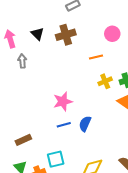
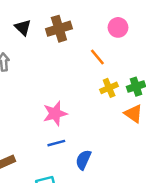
orange line: (96, 57) -> (97, 57), turned 64
blue semicircle: (85, 124) -> (83, 160), moved

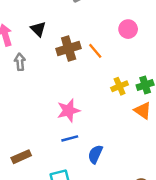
brown cross: (59, 29) -> (69, 49), moved
orange line: (97, 57) -> (95, 51), moved

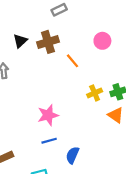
black triangle: (38, 29) -> (20, 41), turned 32
brown cross: (69, 49) -> (48, 42), moved

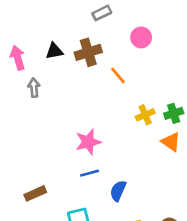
black triangle: (20, 41) -> (54, 51), turned 32
pink circle: (102, 41) -> (141, 37), moved

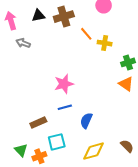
gray arrow: (34, 88) -> (23, 43), turned -64
yellow cross: (145, 115) -> (105, 43), moved, turned 32
brown rectangle: (35, 193) -> (38, 123), moved

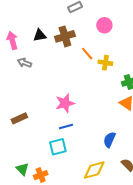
blue semicircle: (86, 121) -> (109, 140), moved
brown rectangle: (38, 123) -> (19, 118), moved
cyan square: (57, 142) -> (58, 147), moved

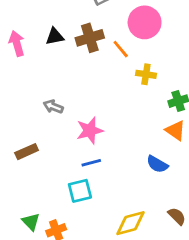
pink circle: (104, 25) -> (145, 22), size x1.5
orange line: (87, 54) -> (121, 49), moved
gray arrow: (24, 63) -> (53, 107), moved
blue semicircle: (109, 140) -> (157, 164), moved, turned -84

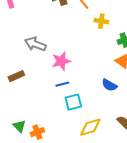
gray arrow: (53, 107) -> (35, 44), size x1.5
cyan square: (80, 191) -> (73, 102), moved

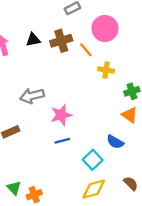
gray arrow: (35, 44) -> (32, 96), turned -35
cyan square: (73, 102) -> (93, 160), moved, turned -30

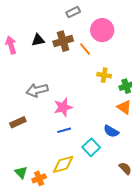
yellow cross: (106, 70) -> (104, 75), moved
yellow diamond: (94, 189) -> (63, 164), moved

